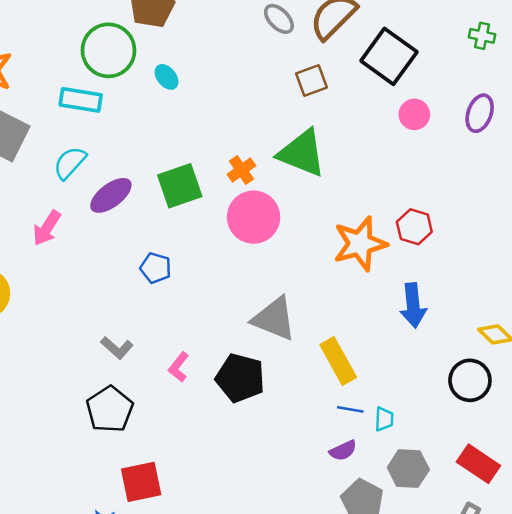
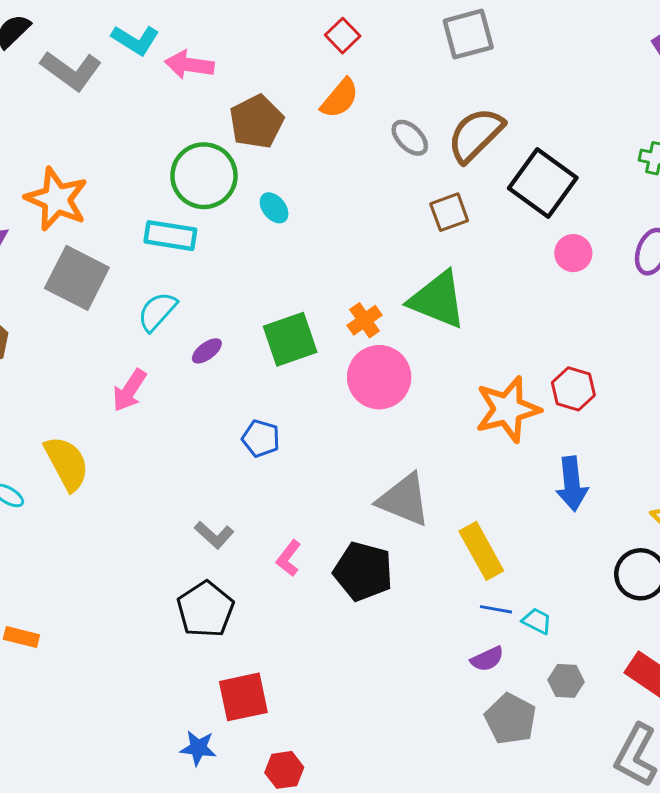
purple ellipse: (111, 195) -> (207, 351), size x0.6
cyan trapezoid: (384, 419) -> (537, 621), turned -65
gray hexagon: (408, 469) -> (566, 681), size x0.7

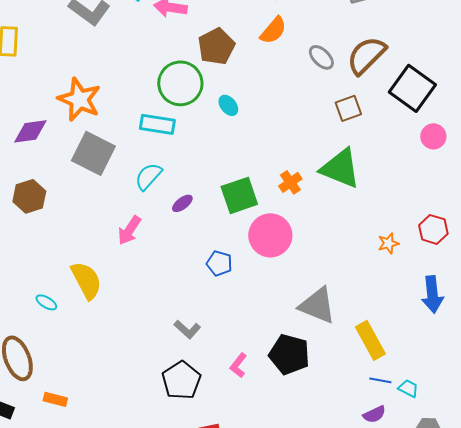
pink circle: (379, 377) -> (270, 235), moved
orange star: (508, 409) -> (388, 243), size x0.5
pink L-shape: (289, 558) -> (238, 365), moved

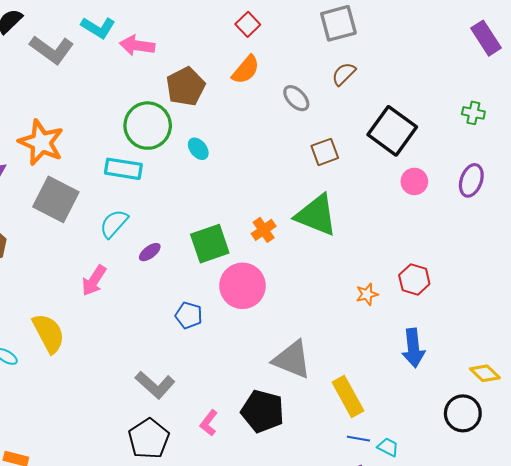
brown semicircle: (366, 55) -> (344, 74), moved, size x0.6
gray L-shape: (187, 329) -> (155, 385), size x1.4

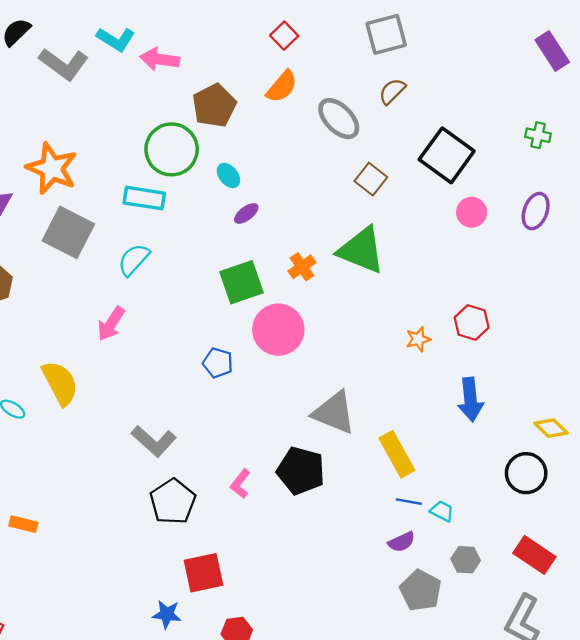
gray ellipse: (296, 98) -> (339, 119), size x1.4
brown square: (325, 152) -> (371, 179), turned -32
purple ellipse: (150, 252) -> (246, 213), moved
gray L-shape: (155, 385) -> (154, 441), moved

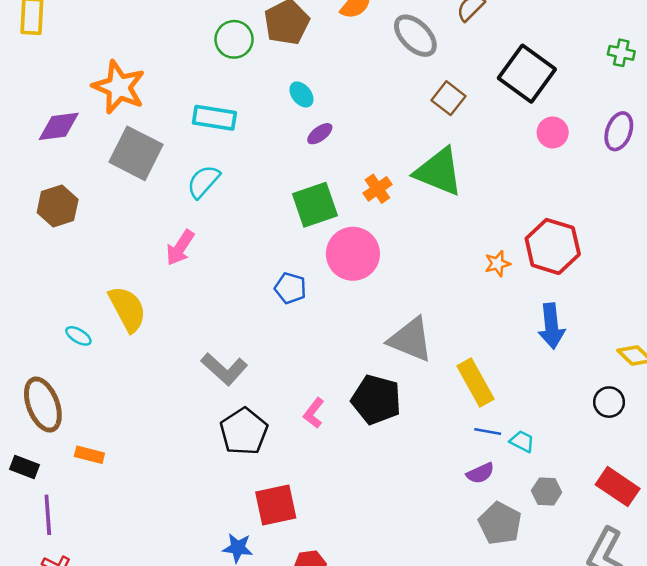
green circle: (172, 149) -> (234, 39), moved, size x0.7
red hexagon: (472, 323) -> (553, 246), size x1.5
black circle: (526, 473) -> (609, 402), size x0.7

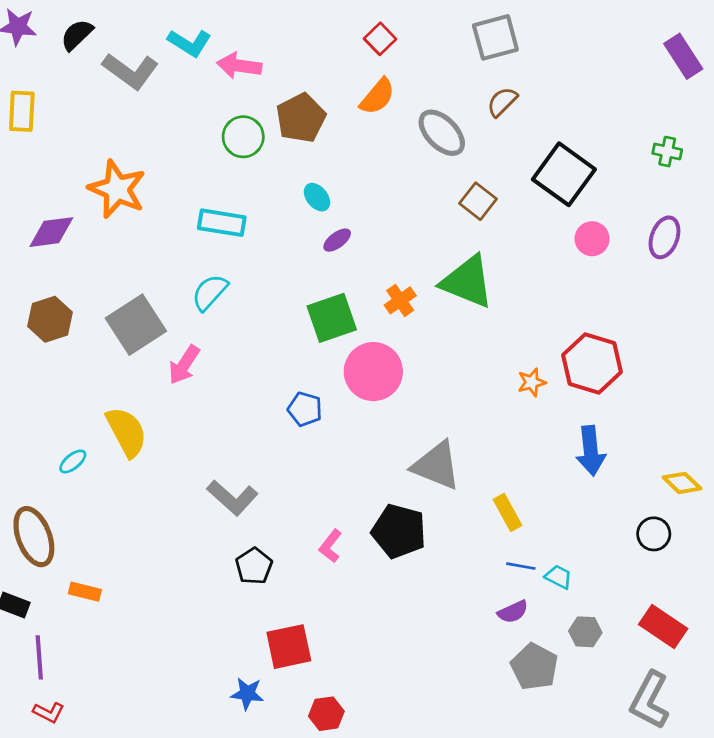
gray square: (136, 153) -> (136, 325), moved, turned 30
cyan ellipse: (78, 336) -> (73, 461), turned -70
yellow rectangle: (475, 382) -> (508, 512), size x0.7
black pentagon: (244, 431) -> (254, 566), size x0.7

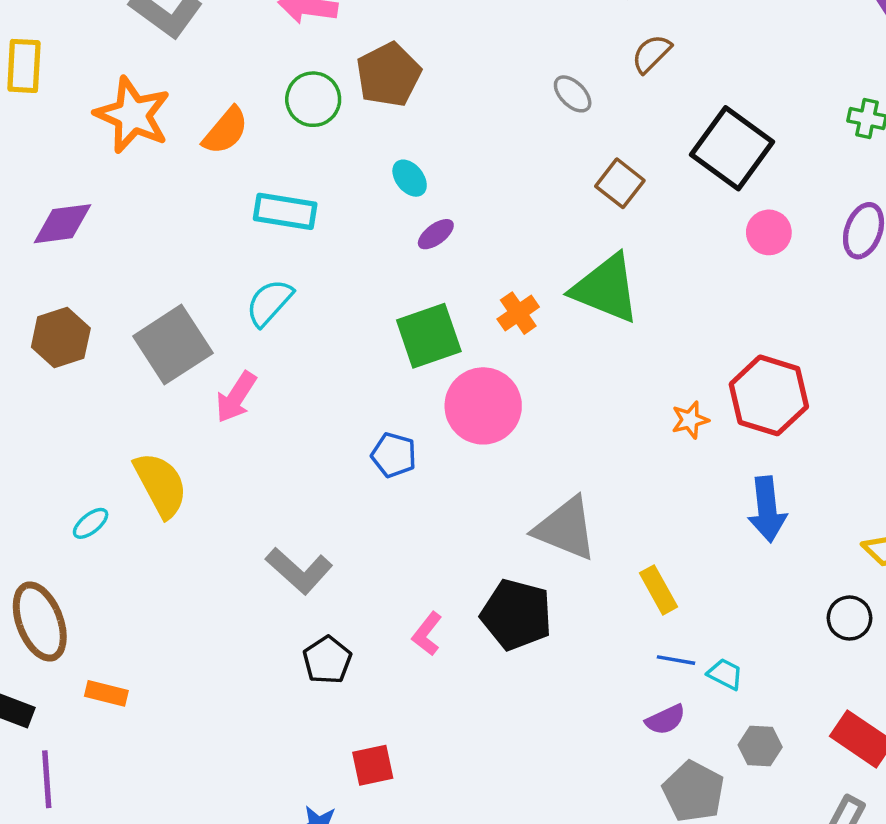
orange semicircle: (377, 97) -> (226, 131), moved
gray ellipse: (442, 133) -> (573, 94), size x0.6
orange star: (117, 189) -> (133, 115), moved
red square: (289, 647) -> (373, 765), size x0.7

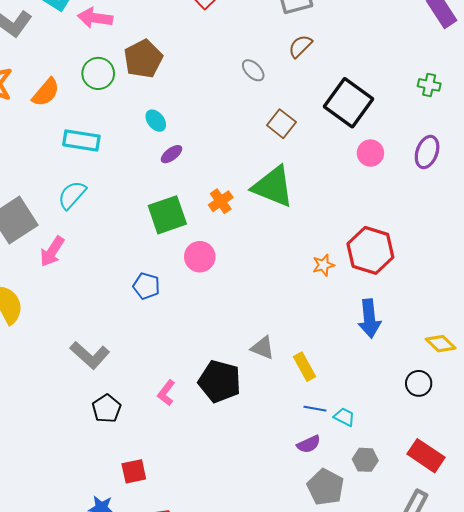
pink circle: (483, 406) -> (200, 257), size x0.7
gray triangle: (566, 529) -> (263, 348), moved, size x0.6

